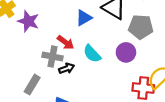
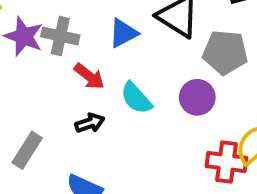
gray cross: (52, 57) -> (60, 36), moved

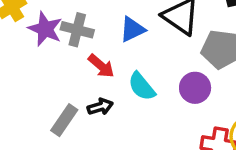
gray rectangle: (27, 150) -> (64, 120), moved

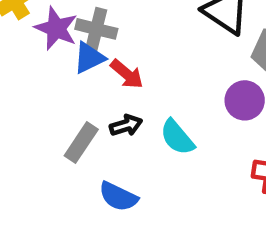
blue triangle: (132, 29) -> (89, 58), moved
cyan semicircle: (142, 86) -> (177, 137), moved

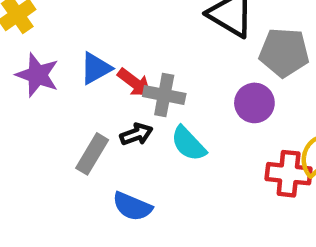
purple star: (56, 28) -> (37, 75), moved
gray cross: (96, 29) -> (164, 95), moved

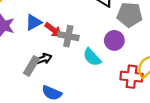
black arrow: (136, 134) -> (44, 59), moved
cyan semicircle: (188, 144) -> (92, 57), moved

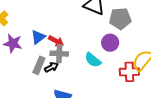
gray cross: (68, 36) -> (59, 54), moved
gray rectangle: (31, 66) -> (39, 65), moved

